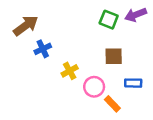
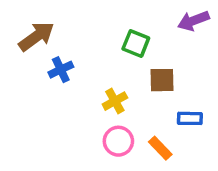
green square: (109, 20) -> (136, 43), moved
yellow cross: (70, 71) -> (115, 101), moved
pink circle: (94, 87) -> (118, 141), moved

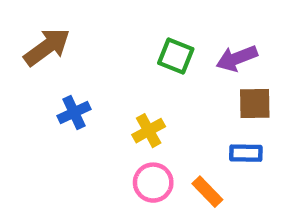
purple arrow: (193, 21) -> (237, 58), moved
blue cross: (61, 70) -> (74, 113), moved
brown square: (162, 80) -> (255, 103), moved

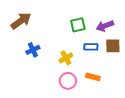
green square: (176, 56) -> (78, 25), turned -35
blue rectangle: (246, 153) -> (91, 47), moved
orange rectangle: (207, 192) -> (93, 77), moved, turned -32

